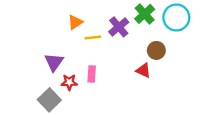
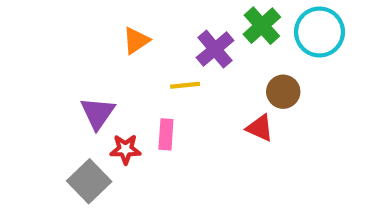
yellow line: (93, 38) -> (185, 85), moved

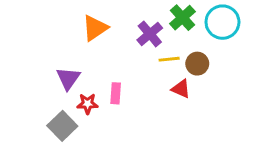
orange triangle: (136, 41) -> (95, 28), size x1.4
yellow line: (185, 85) -> (169, 59), moved

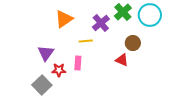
yellow line: (169, 59) -> (86, 41), moved

